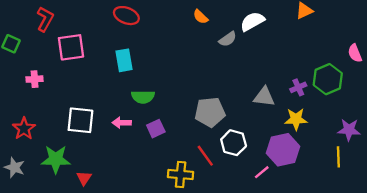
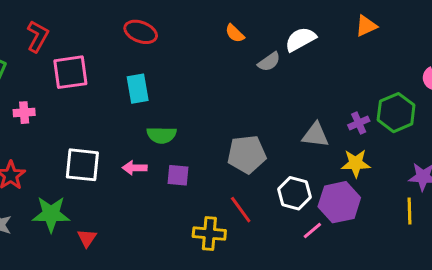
purple square: (156, 129) -> (178, 175), turned 30
white hexagon: (234, 143) -> (294, 193), moved

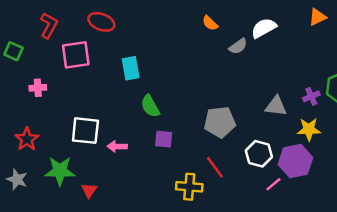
red ellipse: (141, 32) -> (101, 22), moved
green semicircle: (162, 135) -> (150, 106), turned 60
pink arrow: (135, 168) -> (117, 146), moved

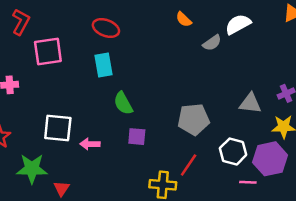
red ellipse: (101, 22) -> (106, 28), moved
red line: (215, 167) -> (189, 165), turned 70
pink line: (273, 184) -> (248, 182), turned 42

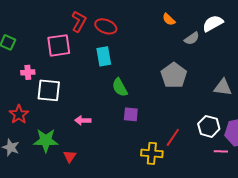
red L-shape: (21, 22) -> (79, 21), moved
gray pentagon: (194, 119) -> (174, 75), moved, turned -30
white square: (58, 128) -> (49, 90), moved
pink arrow: (90, 144) -> (83, 120), moved

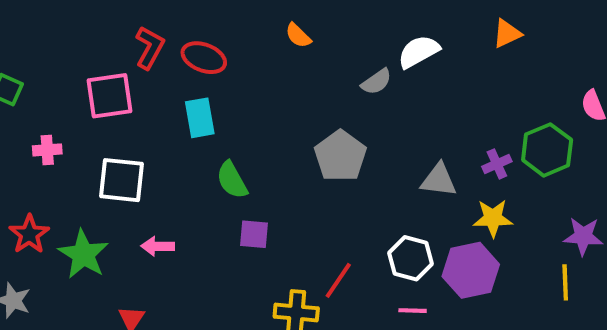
orange semicircle: (169, 19) -> (298, 36), moved
white square: (49, 90) -> (122, 180), moved
green star: (46, 140) -> (83, 254), moved, turned 30
pink line: (221, 151) -> (413, 311), moved

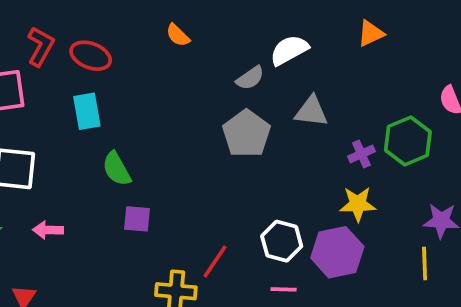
gray pentagon: (340, 156) -> (246, 134), moved
gray triangle: (439, 180) -> (311, 111), moved

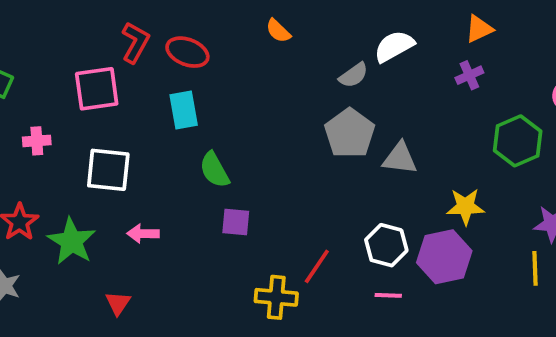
gray triangle: (311, 111) -> (400, 158), moved
purple cross: (361, 154) -> (469, 75), moved

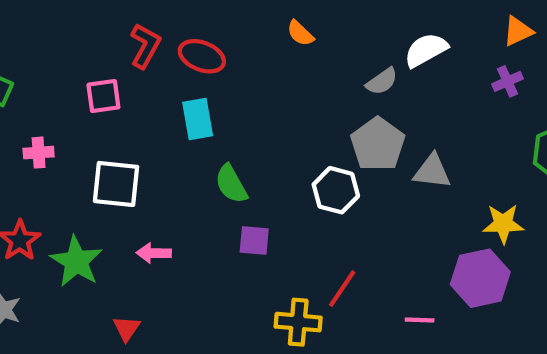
pink square: (97, 89) -> (103, 96), size x0.7
white hexagon: (386, 245) -> (336, 190), moved

